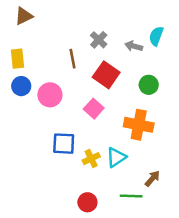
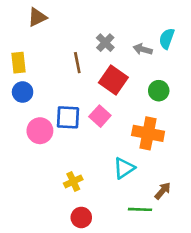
brown triangle: (24, 16) -> (37, 17), moved
pink circle: (50, 95) -> (40, 131), moved
blue square: (64, 144) -> (68, 117), moved
yellow cross: (91, 159) -> (73, 181), moved
red circle: (87, 202) -> (81, 217), moved

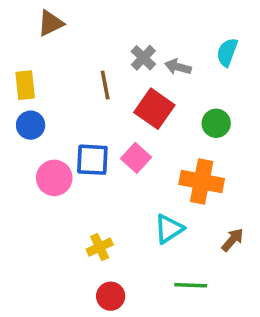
gray arrow: (143, 49) -> (178, 67), moved
brown arrow: (163, 191) -> (233, 240), moved

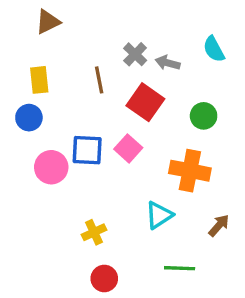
cyan semicircle: (227, 52) -> (214, 49), turned -48
yellow rectangle: (25, 85) -> (39, 80), moved

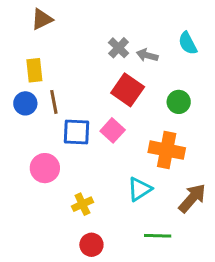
brown line: (99, 80) -> (54, 102), moved
pink circle: (51, 167) -> (45, 168), moved
brown arrow: (219, 225) -> (192, 198), size x1.5

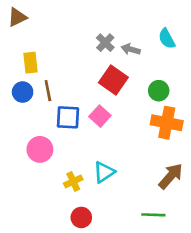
brown triangle: (42, 19) -> (17, 17), moved
orange cross: (167, 150) -> (167, 123), moved
cyan triangle: (140, 189) -> (104, 172), moved
green line: (158, 236) -> (153, 215), moved

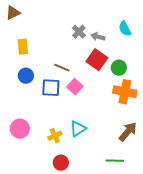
red square: (113, 80) -> (97, 60), moved
brown line: (48, 91) -> (62, 68), moved, turned -56
blue circle: (23, 92) -> (26, 76), moved
pink circle: (40, 149) -> (20, 129), moved

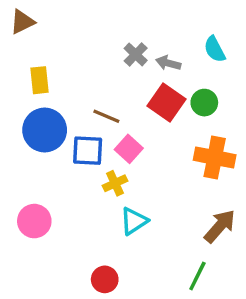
green circle: (119, 68) -> (204, 103), moved
blue circle: (26, 76) -> (45, 130), size x1.6
yellow cross: (55, 136) -> (115, 183), moved
green line: (115, 161) -> (197, 276), turned -66

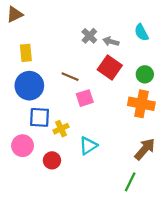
green circle: (204, 103) -> (145, 74), moved
pink square: (129, 149) -> (85, 98), turned 30
blue square: (88, 151) -> (40, 117), moved
yellow cross: (115, 183) -> (61, 129), moved
red circle: (105, 279) -> (52, 160), moved

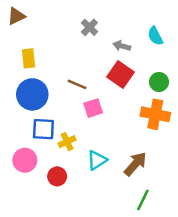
gray cross: (89, 36) -> (89, 27), moved
brown arrow: (145, 149) -> (135, 164), moved

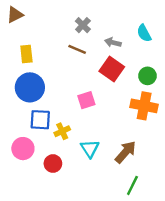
brown line: (77, 84) -> (77, 49), moved
cyan triangle: (97, 160) -> (90, 149), turned -30

